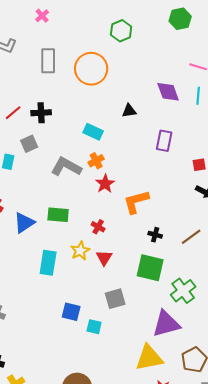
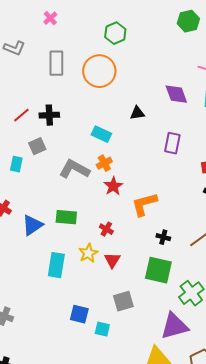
green hexagon: (121, 31) -> (115, 33), moved

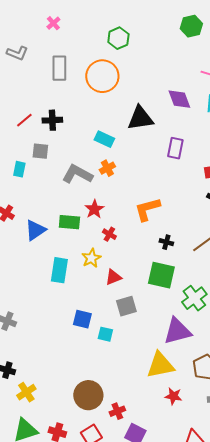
black triangle: (137, 113) -> (140, 118), size x1.8
gray square: (37, 146) -> (40, 151), turned 30
red star: (113, 186) -> (94, 209), moved
red triangle: (112, 260) -> (113, 277), moved, turned 36

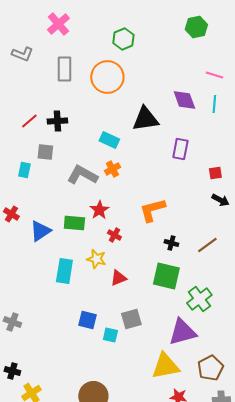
pink cross: (53, 23) -> (58, 24), size x1.6
yellow star: (91, 258) -> (96, 259), turned -30
gray square: (126, 306) -> (131, 319), moved

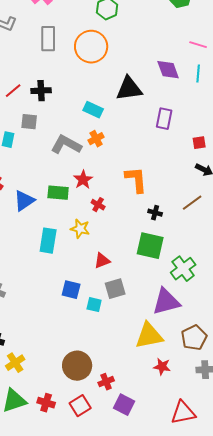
orange L-shape: (152, 210) -> (136, 180), turned 100
brown line: (207, 245) -> (192, 203), moved
red triangle: (118, 278) -> (102, 261), moved

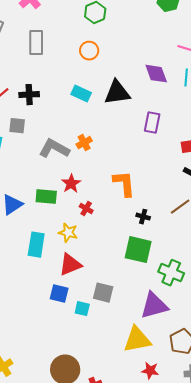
orange circle: (91, 47) -> (89, 51), moved, size x0.6
cyan rectangle: (93, 110) -> (81, 94), moved
red triangle: (102, 261) -> (70, 265), moved, size x1.4
green cross: (183, 269) -> (171, 273), turned -30
gray square: (115, 289) -> (103, 293), turned 30

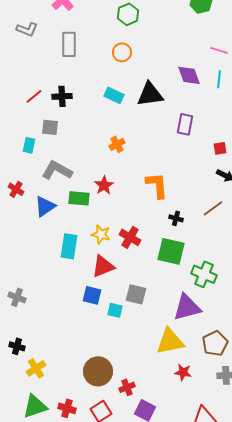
gray L-shape: (54, 149) -> (57, 170), moved
red cross: (86, 209) -> (130, 237), moved, size x1.5

